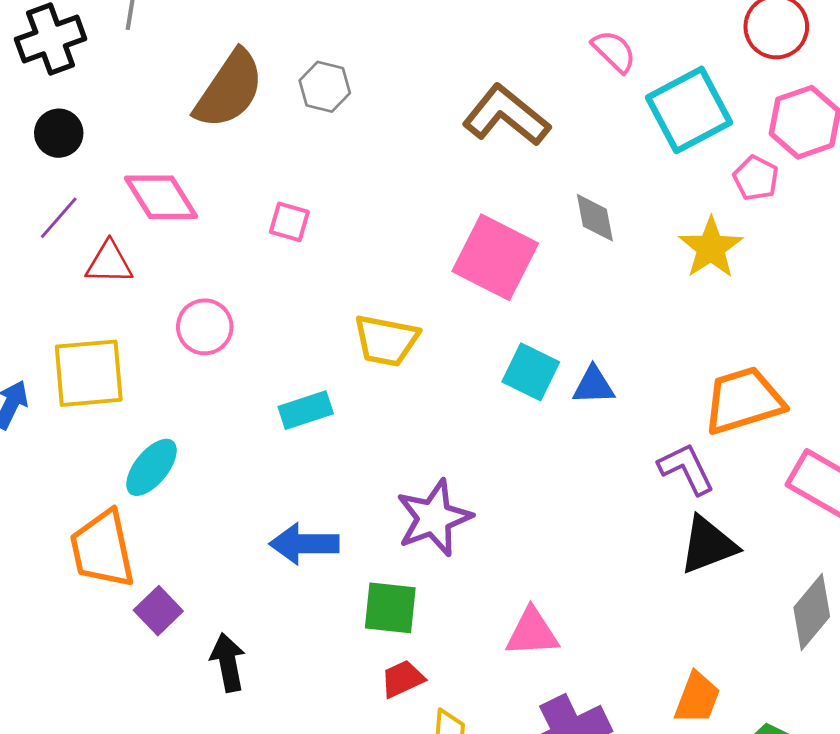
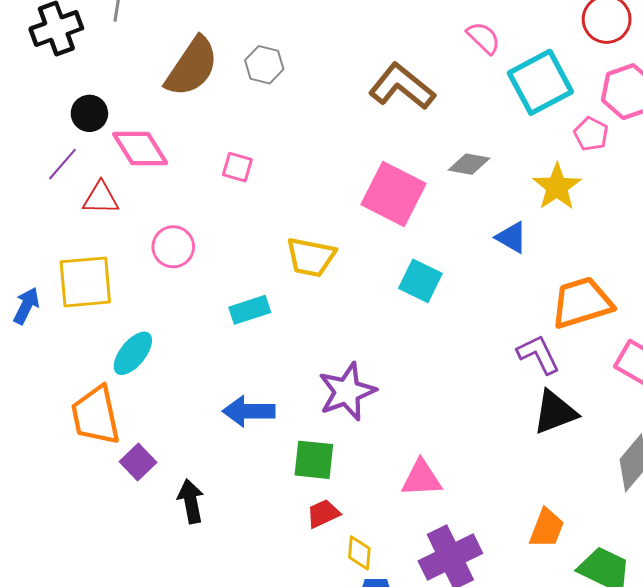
black circle: (59, 133) -> (89, 113), moved
gray diamond: (595, 218) -> (469, 164), turned -69
blue triangle: (593, 386) -> (511, 237), moved, turned 32

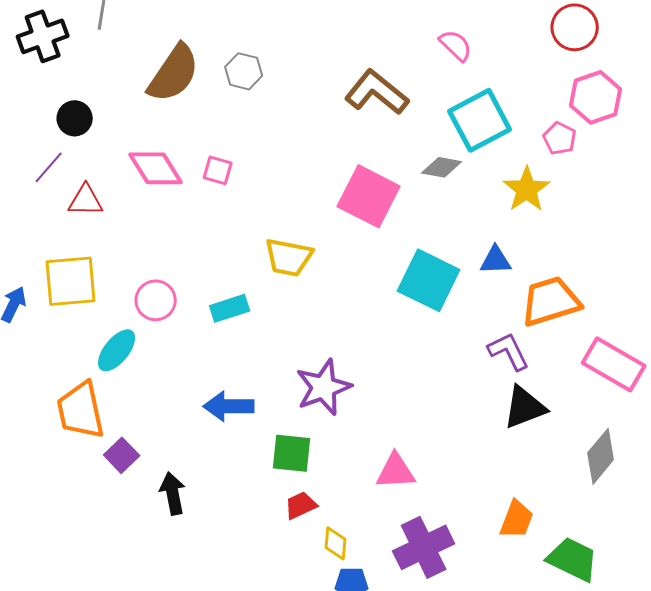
cyan square: (540, 82) -> (480, 120), moved
pink diamond: (140, 149) -> (156, 168), moved
blue triangle: (511, 237) -> (496, 260), moved, turned -32
pink circle: (173, 247) -> (156, 300), moved
cyan square: (420, 281) -> (429, 280), moved, size x1.5

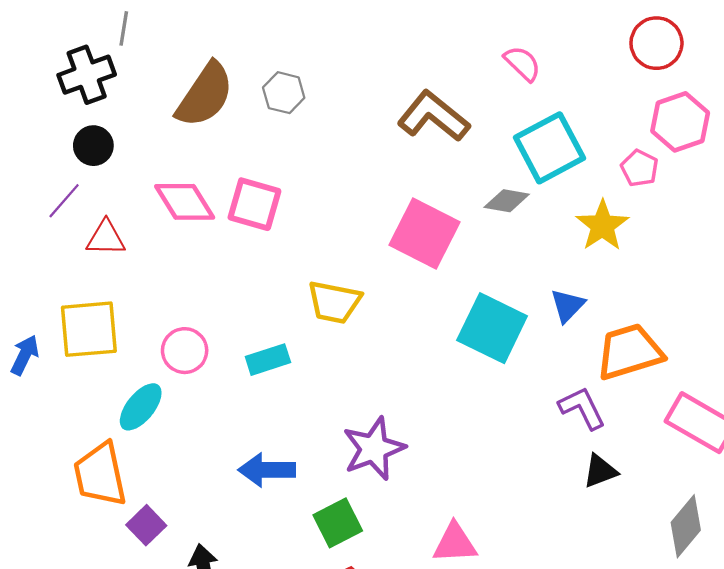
black cross: (43, 36) -> (87, 75), moved
pink square: (218, 170) -> (254, 204), size x1.6
blue triangle: (496, 260) -> (567, 306), turned -44
black triangle: (525, 407) -> (600, 471), size x0.7
green square: (292, 453) -> (338, 523), turned -33

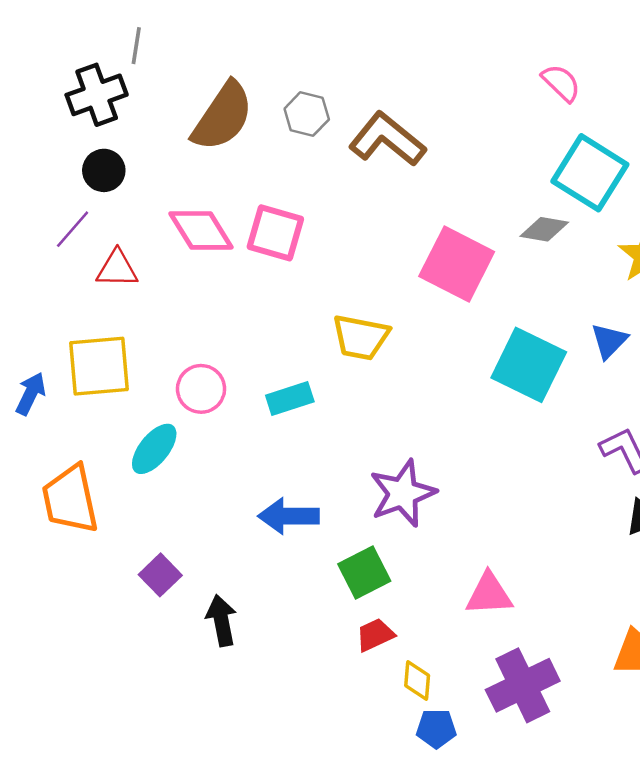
brown L-shape: (433, 116) -> (387, 139), moved
cyan square: (549, 148) -> (590, 173), turned -30
orange trapezoid: (100, 474) -> (70, 499), moved

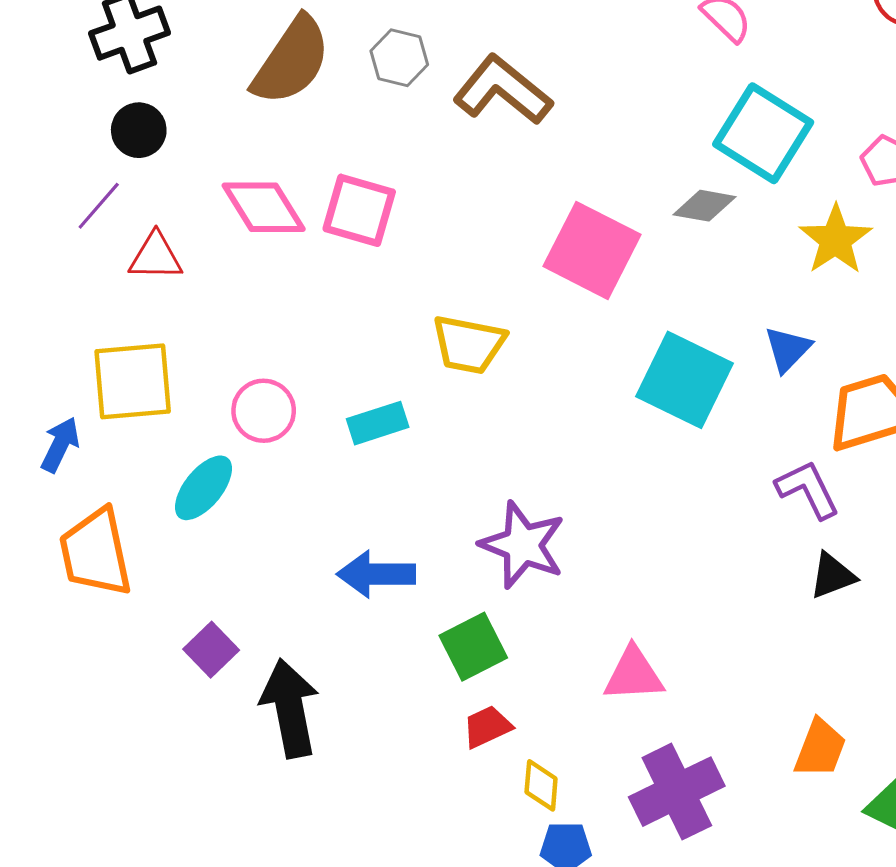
blue arrow: (31, 394) -> (60, 445), moved
purple star: (403, 493) -> (523, 545), turned -30
black arrow: (221, 621) -> (290, 708), size x1.5

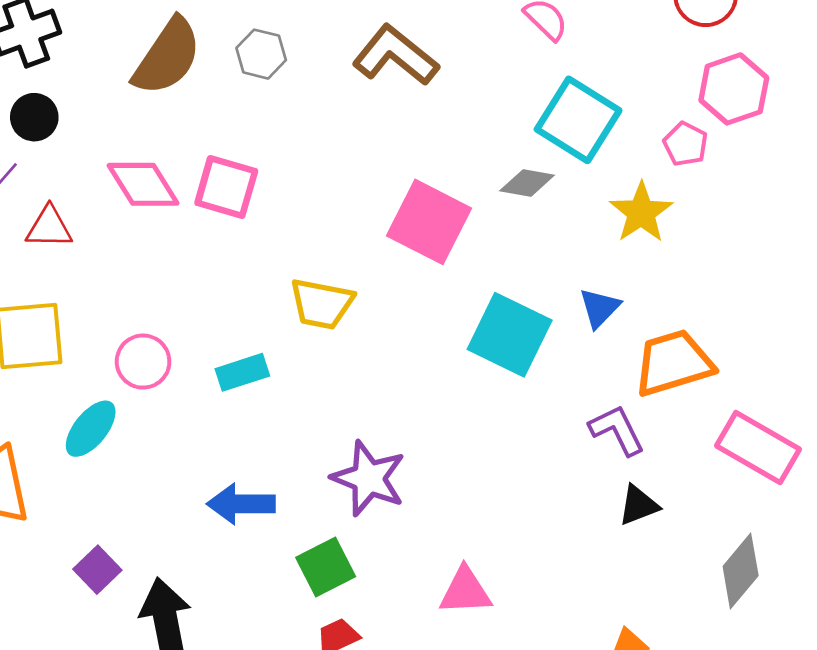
brown L-shape: (503, 90) -> (395, 55), moved

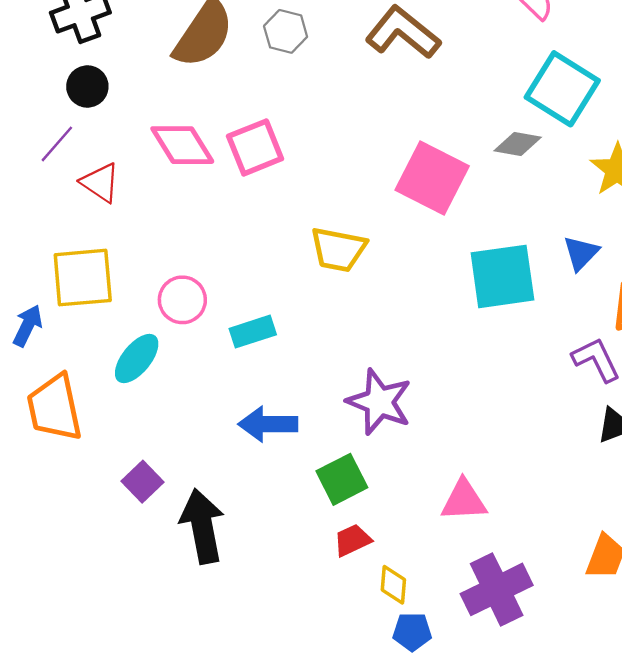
pink square: (226, 187) -> (255, 147), turned -38
red triangle: (49, 227) -> (100, 183), turned 33
cyan square: (510, 335) -> (502, 276), turned -34
cyan rectangle: (242, 372) -> (253, 332), moved

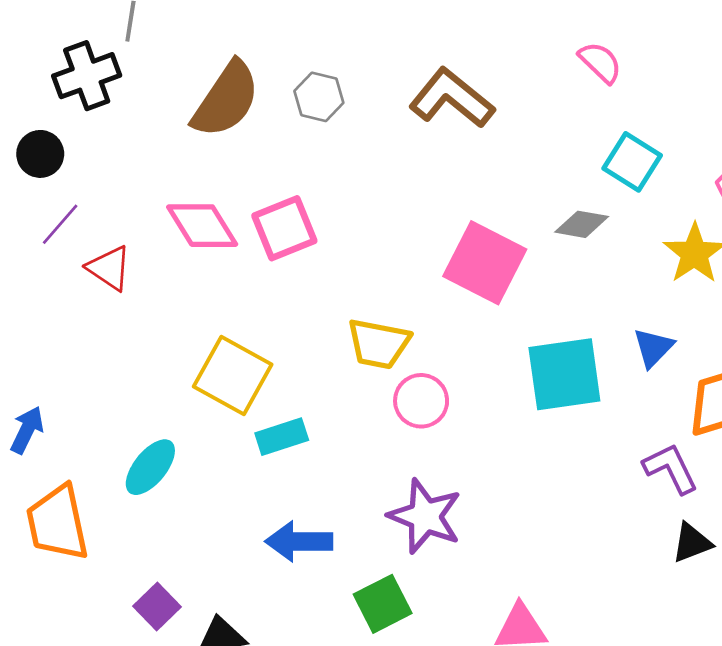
black circle: (87, 86) -> (40, 154), moved
cyan square: (562, 89) -> (632, 162), size x0.7
yellow square: (83, 278) -> (233, 376), moved, turned 34
pink circle: (182, 300) -> (421, 401), moved

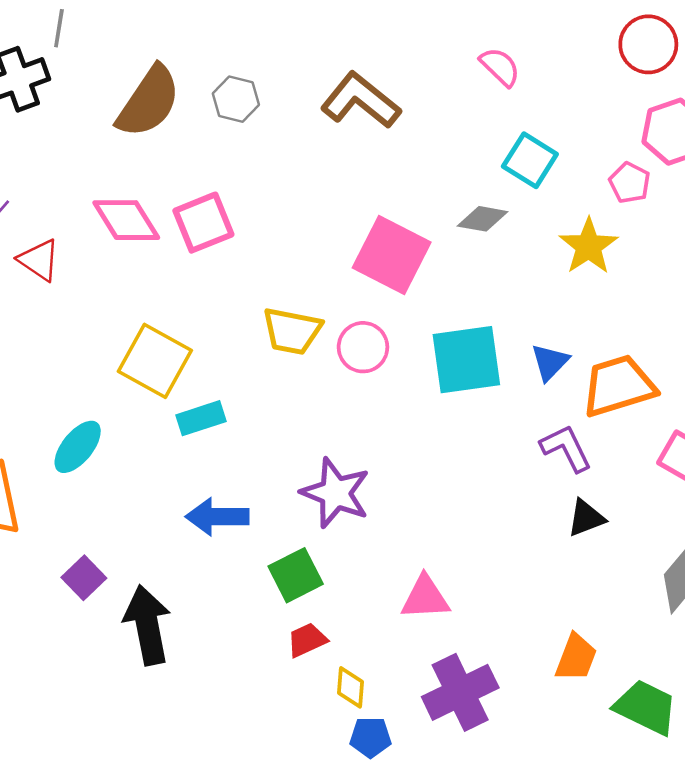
blue triangle: (653, 348) -> (550, 362), moved
pink circle: (421, 401) -> (363, 347), moved

